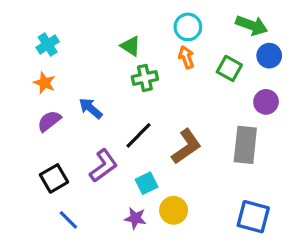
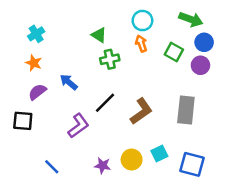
purple circle: (266, 102) -> (200, 65), moved
black square: (54, 178) -> (23, 121), moved, turned 35
cyan square: (146, 183) -> (159, 153), moved

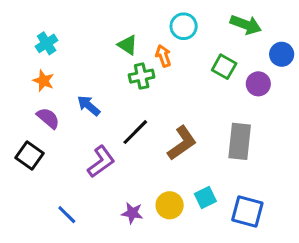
blue circle: (204, 42) -> (282, 54), moved
orange arrow: (141, 44) -> (163, 56), moved
purple semicircle: (37, 92) -> (48, 118), turned 78
black square: (23, 121) -> (29, 155), turned 30

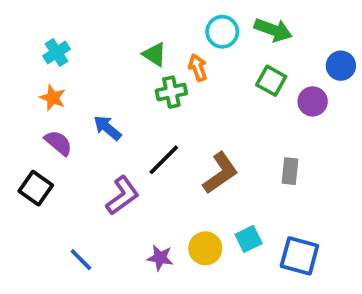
green arrow: (246, 25) -> (273, 30), moved
gray rectangle: (240, 141) -> (290, 171), size x0.6

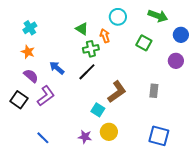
green arrow: (273, 30) -> (158, 16), moved
purple circle: (313, 101) -> (176, 61), moved
black line: (164, 160) -> (87, 72), moved
purple L-shape: (122, 196) -> (46, 96), moved
cyan square: (249, 239) -> (98, 110), moved, turned -32

